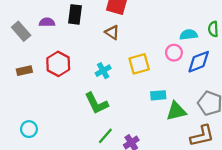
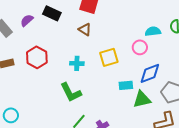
black rectangle: (75, 14) -> (52, 13), turned -72
purple semicircle: (47, 22) -> (27, 20), turned -40
blue diamond: (199, 62) -> (150, 73), moved
cyan cross: (103, 71) -> (77, 63), turned 32

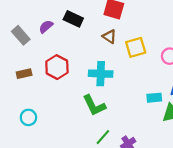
yellow square: (109, 57) -> (136, 47), moved
cyan cross: (77, 63) -> (101, 74), size x1.5
cyan circle: (11, 115) -> (28, 117), moved

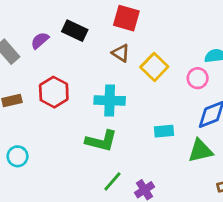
yellow square: (136, 47) -> (154, 67), turned -30
cyan rectangle: (154, 98) -> (164, 131), moved
green L-shape: (94, 105) -> (101, 141), turned -50

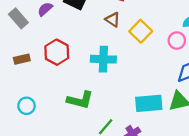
cyan rectangle: (164, 131) -> (149, 103), moved, size x1.6
green L-shape: (101, 141) -> (80, 100), moved

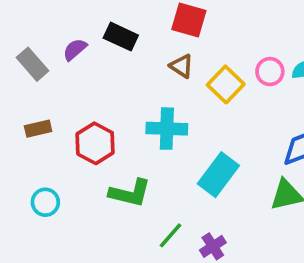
pink circle: (177, 41) -> (270, 72), moved
red hexagon: (57, 52) -> (95, 143), moved
cyan rectangle: (149, 103) -> (218, 175), moved, turned -48

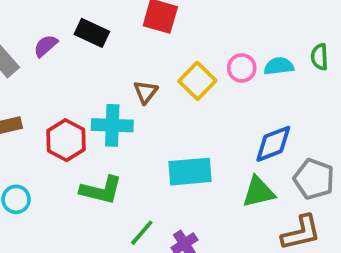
brown triangle: (182, 66) -> (146, 92), moved, turned 35
cyan cross: (167, 129) -> (112, 125), moved
cyan rectangle: (218, 175) -> (190, 172), turned 48

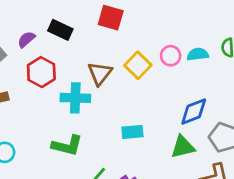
brown triangle: (146, 92) -> (100, 73), size x1.4
red hexagon: (66, 140) -> (41, 72), moved
cyan rectangle: (190, 172) -> (132, 132), size x0.7

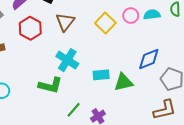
brown triangle: (100, 73) -> (65, 22), moved
cyan cross: (75, 98) -> (67, 60), moved, turned 30
green triangle: (183, 147) -> (123, 82), moved

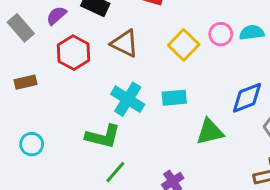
brown triangle: (65, 22) -> (125, 43), turned -42
cyan rectangle: (101, 75) -> (174, 98), moved
green line: (74, 110) -> (115, 172), moved

